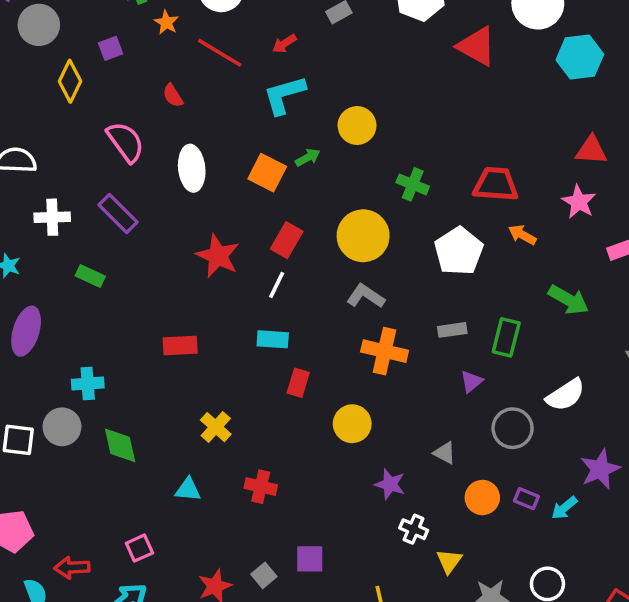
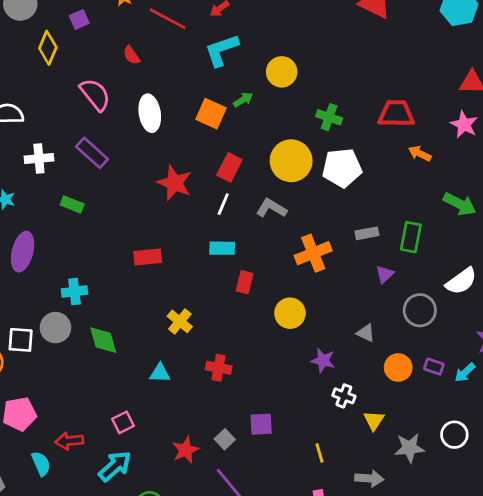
white pentagon: (459, 251) -> (342, 168), moved, turned 30
gray L-shape: (366, 296) -> (271, 208), moved
orange cross: (385, 351) -> (313, 253), turned -32

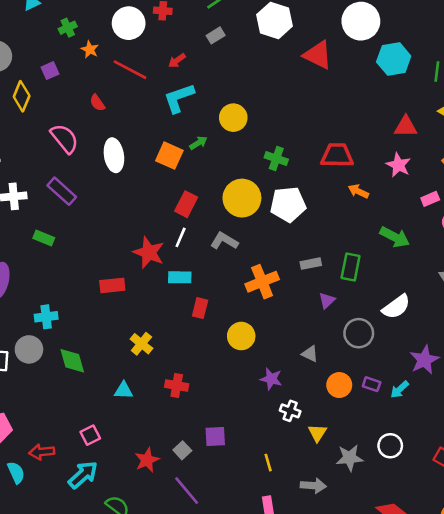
red star: (174, 183) -> (149, 253), moved

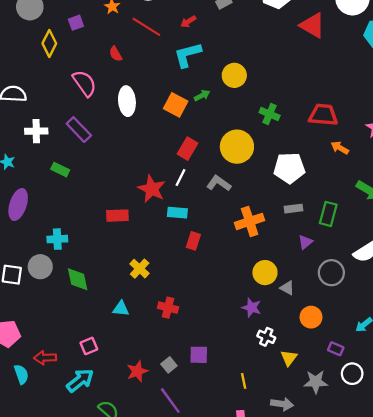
white pentagon: (288, 204) -> (289, 168), moved
yellow circle: (241, 336) -> (265, 273), moved
purple rectangle: (372, 384) -> (336, 349), moved

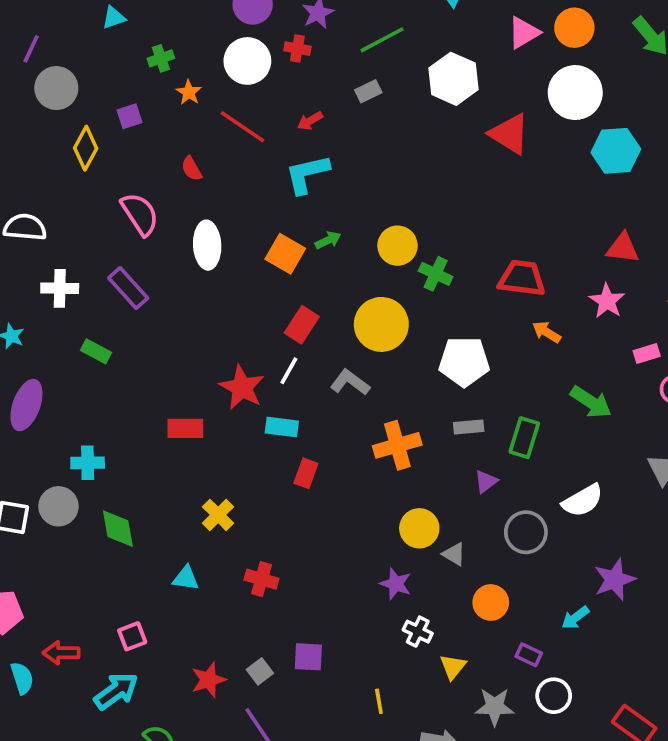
yellow circle: (234, 75) -> (397, 246), moved

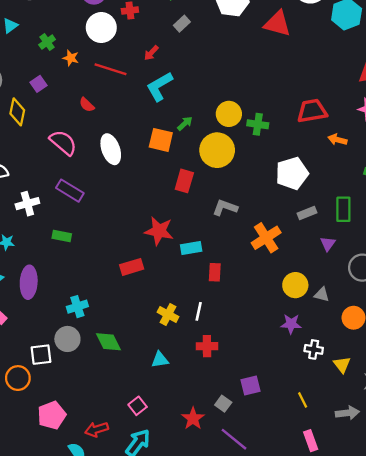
yellow circle: (381, 324) -> (217, 150), moved
white line: (289, 371) -> (199, 311), moved

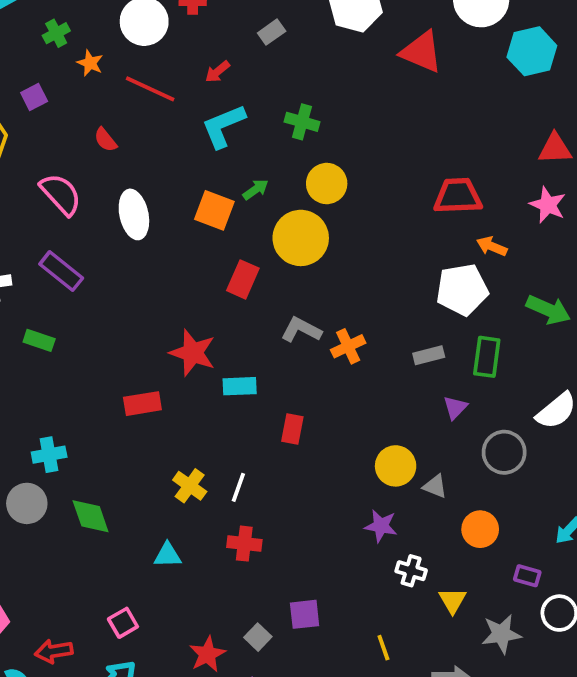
green cross: (258, 124) -> (302, 122), moved
white pentagon: (292, 173) -> (462, 290), moved
orange cross: (266, 238) -> (348, 346), moved, size x0.7
red rectangle: (215, 272) -> (292, 429), moved

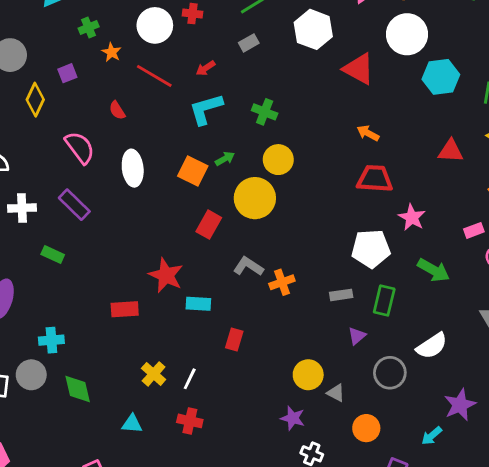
pink star: (548, 205) -> (412, 217), moved
orange arrow: (492, 246) -> (368, 133), moved

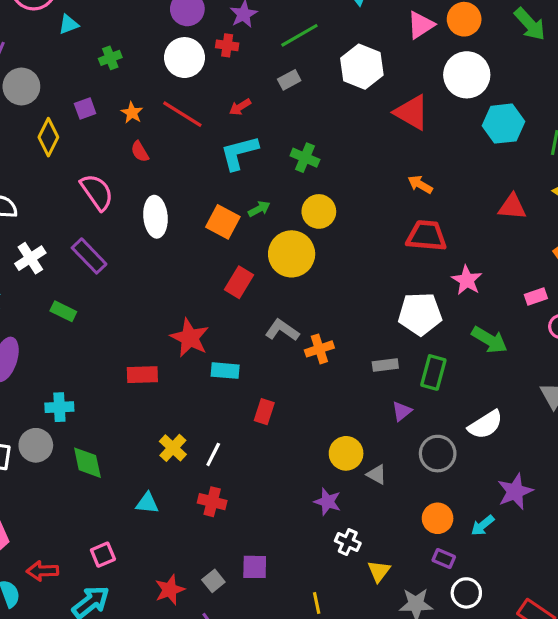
orange star: (111, 52) -> (132, 113), moved
white cross: (22, 208) -> (30, 258), turned -32
orange circle: (366, 428) -> (438, 518), moved

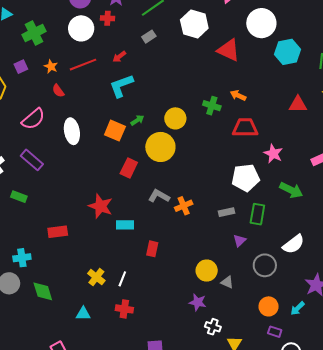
green cross: (110, 58) -> (34, 33), size x1.6
red line: (182, 114) -> (83, 65), turned -48
green cross: (305, 158) -> (212, 106), moved
pink semicircle: (97, 192) -> (33, 119), turned 90
red rectangle: (142, 375) -> (58, 232), moved

